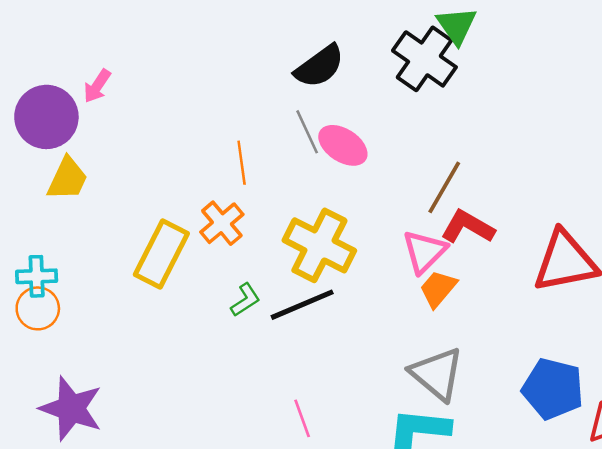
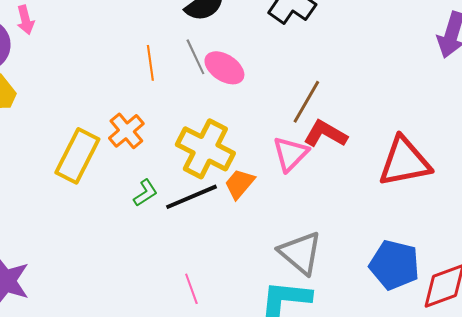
pink arrow: (97, 86) -> (25, 20), turned -48
orange line: (242, 163) -> (150, 63), moved
orange trapezoid: (438, 289) -> (239, 184), moved

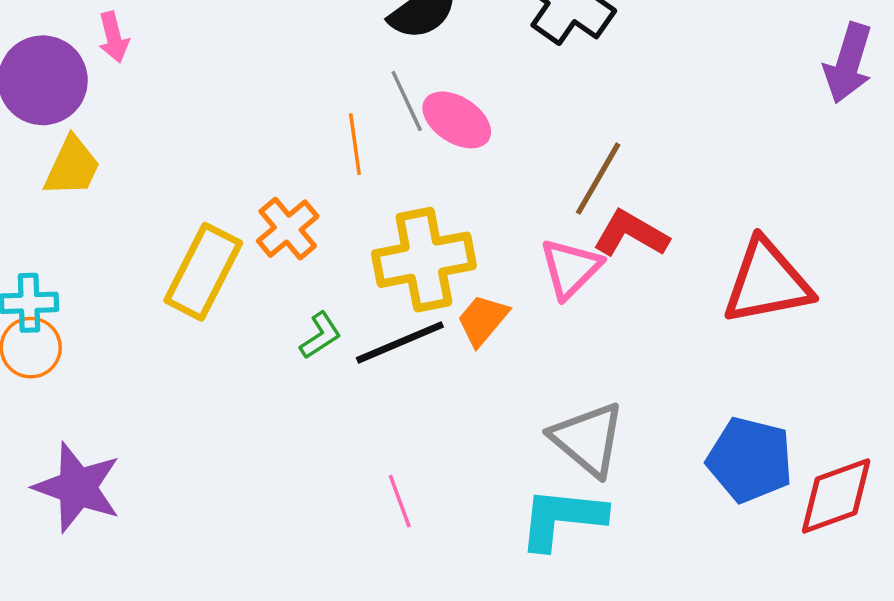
orange line: (150, 63) -> (355, 144), moved
yellow cross: (205, 149) -> (424, 260), turned -38

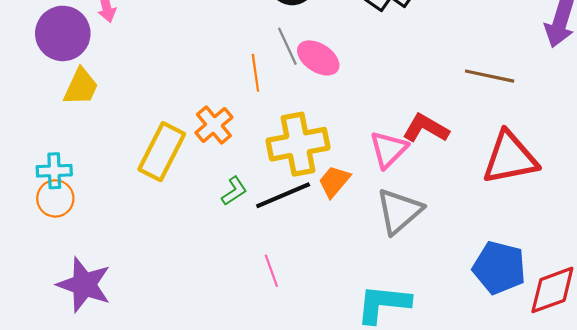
brown line: (598, 179) -> (490, 76), moved, turned 72
gray triangle: (588, 439) -> (399, 211), moved, turned 39
pink line: (400, 501) -> (271, 271), moved

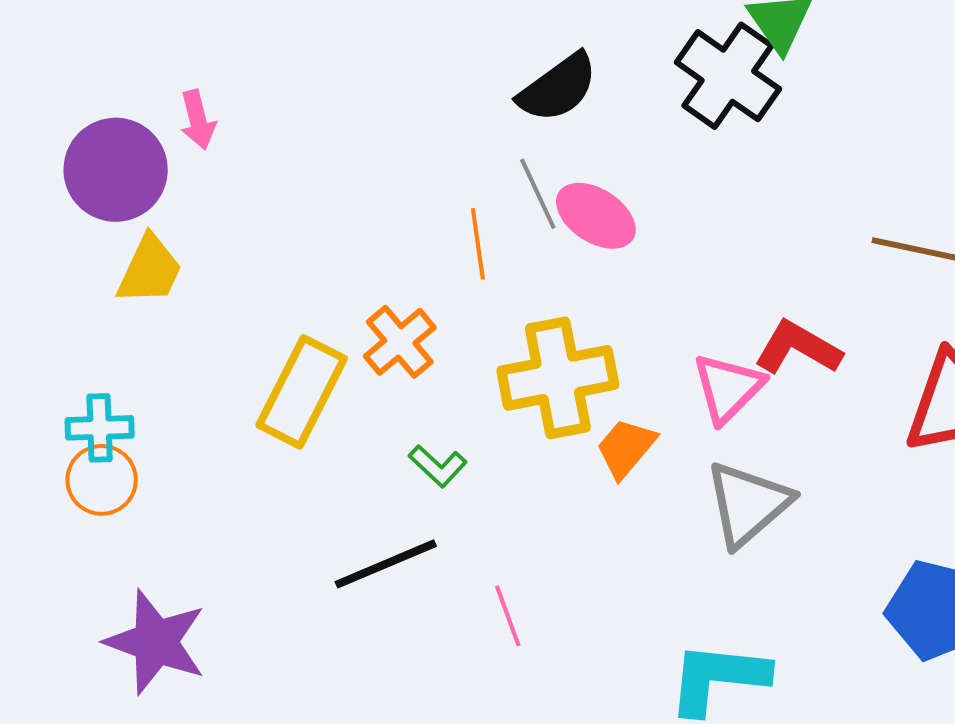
green L-shape: (234, 191) -> (438, 466), turned 76
black line: (283, 195) -> (386, 564), moved

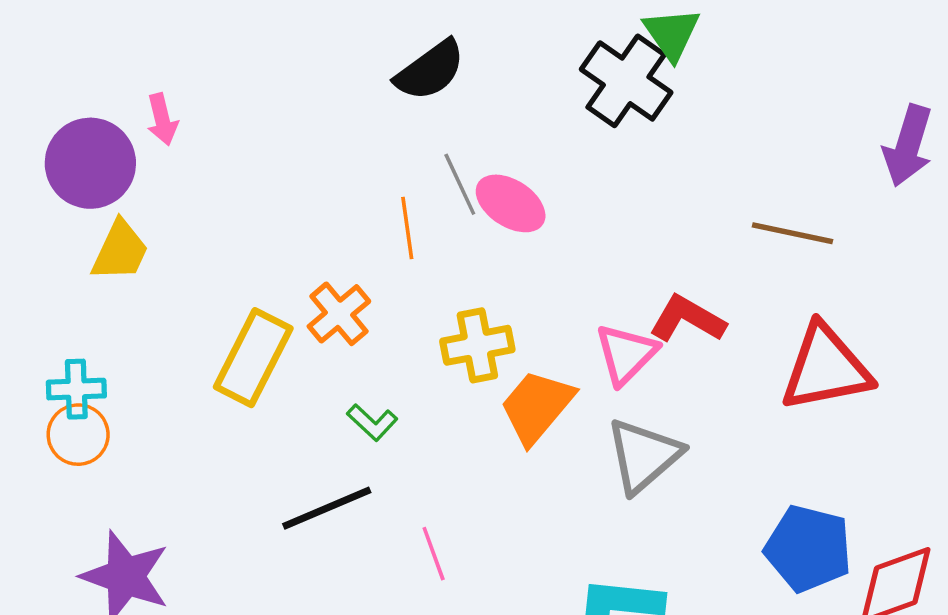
black semicircle: (558, 88) -> (430, 70), moved
yellow cross: (558, 378) -> (477, 345), size x0.7
orange trapezoid: (626, 448) -> (537, 407), size x1.4

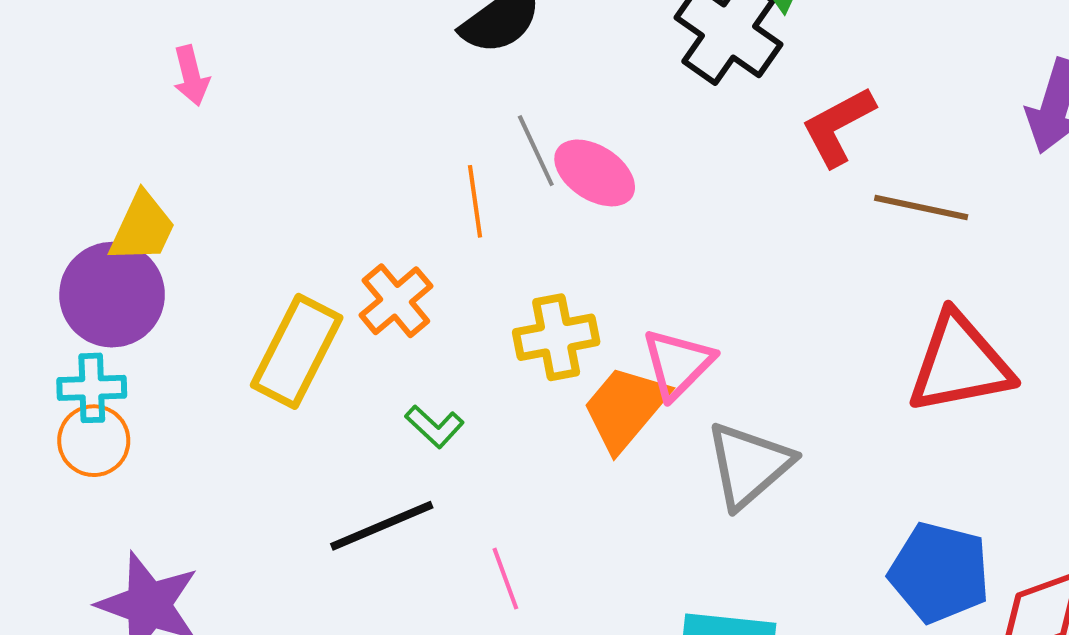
purple circle: (90, 163) -> (112, 295), moved
red L-shape: (687, 319) -> (838, 126), moved, turned -58
pink triangle: (626, 354) -> (678, 364), moved

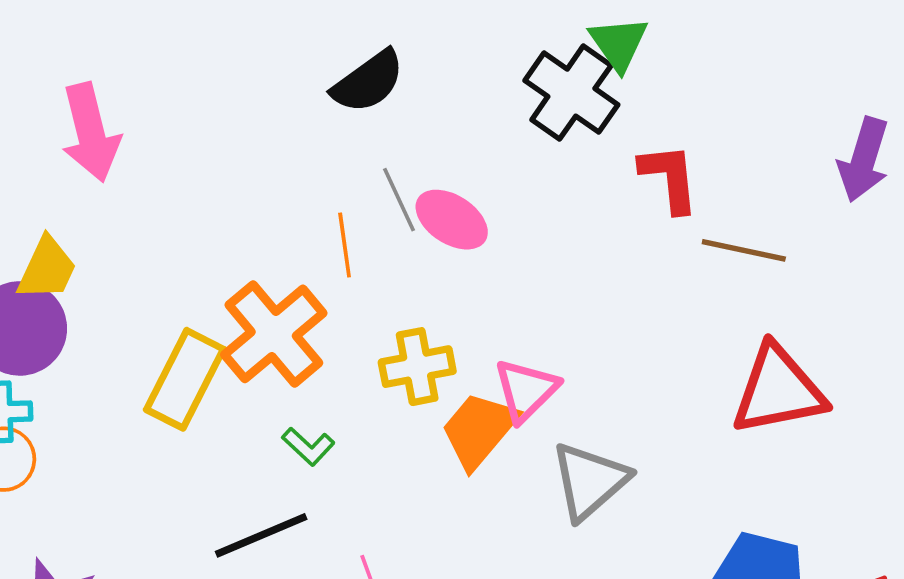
pink arrow: (191, 76) -> (91, 132), size x1.8
red L-shape: (838, 126) -> (669, 178), turned 112
orange cross: (396, 301) -> (274, 334), size x1.6

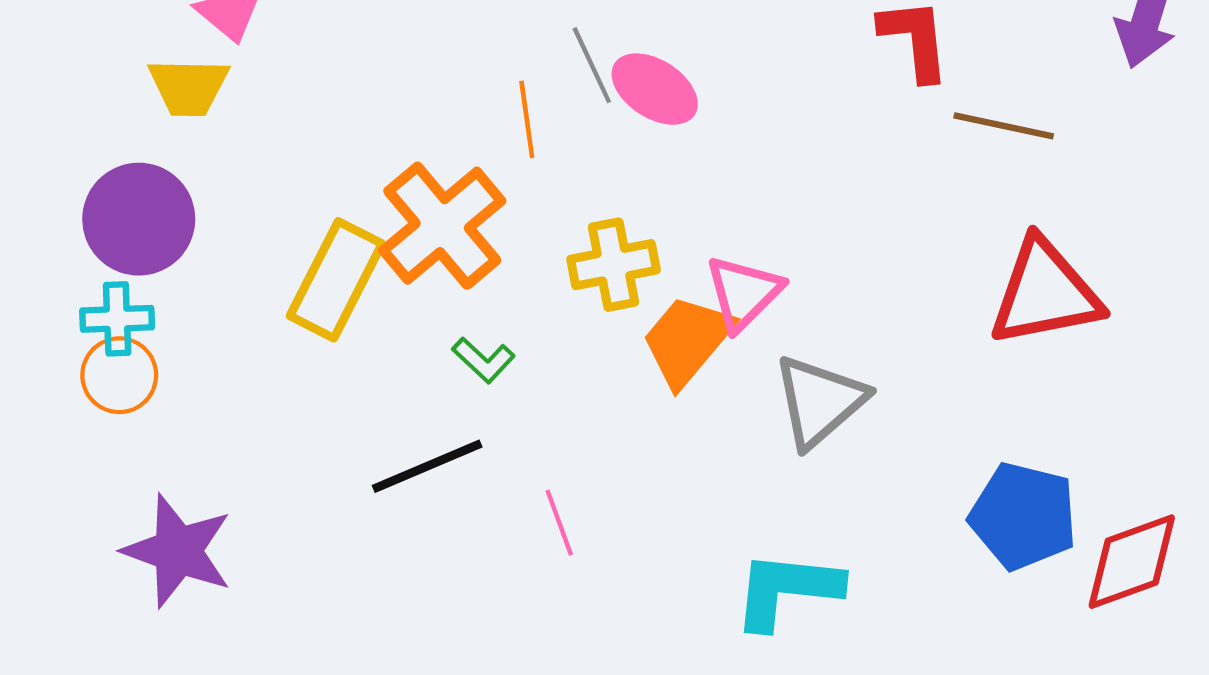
yellow trapezoid: (47, 269) -> (189, 87), moved, turned 66

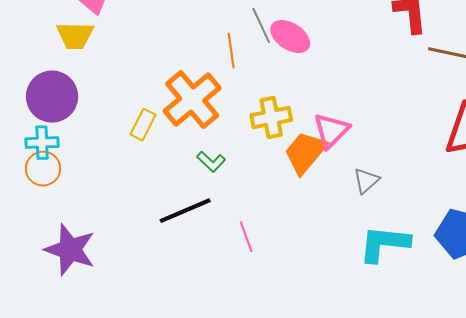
yellow rectangle: (336, 280) -> (143, 125), size x0.6
gray triangle: (819, 401) -> (366, 181), size x0.6
cyan L-shape: (787, 590) -> (384, 244), moved

